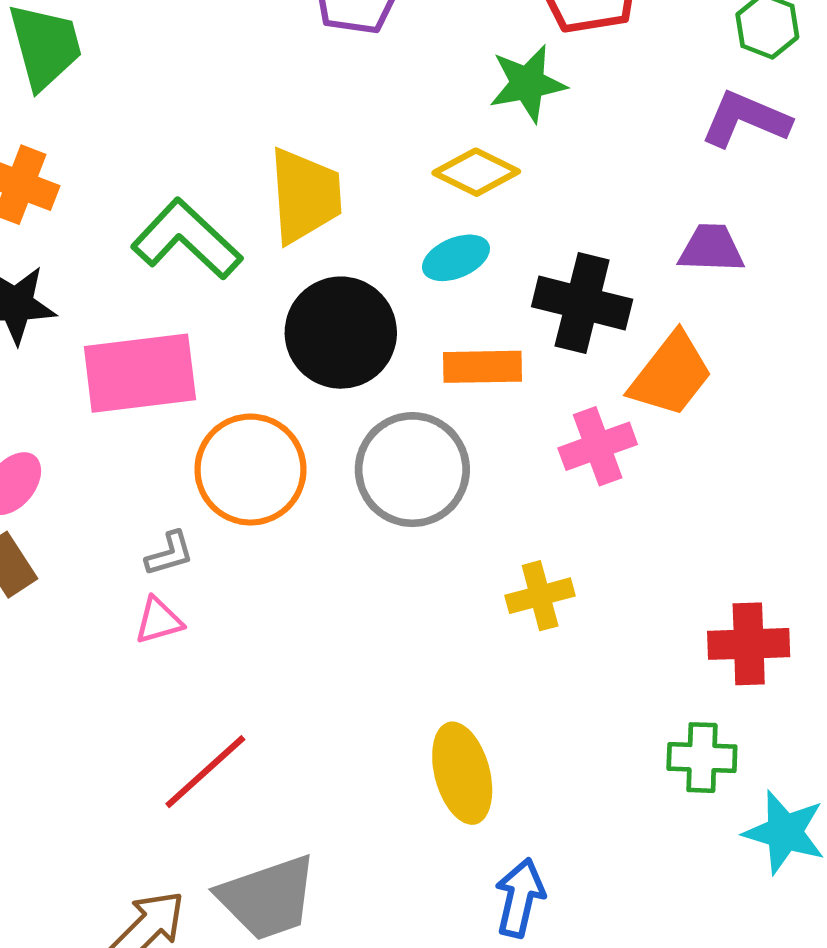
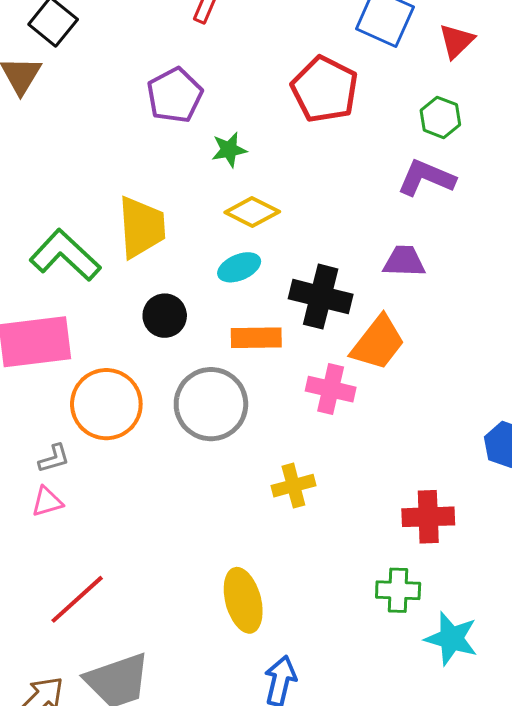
green star: (528, 83) -> (229, 150), moved, size x0.7
black circle: (341, 333) -> (165, 316), size x0.6
pink cross: (598, 446) -> (331, 389), turned 33

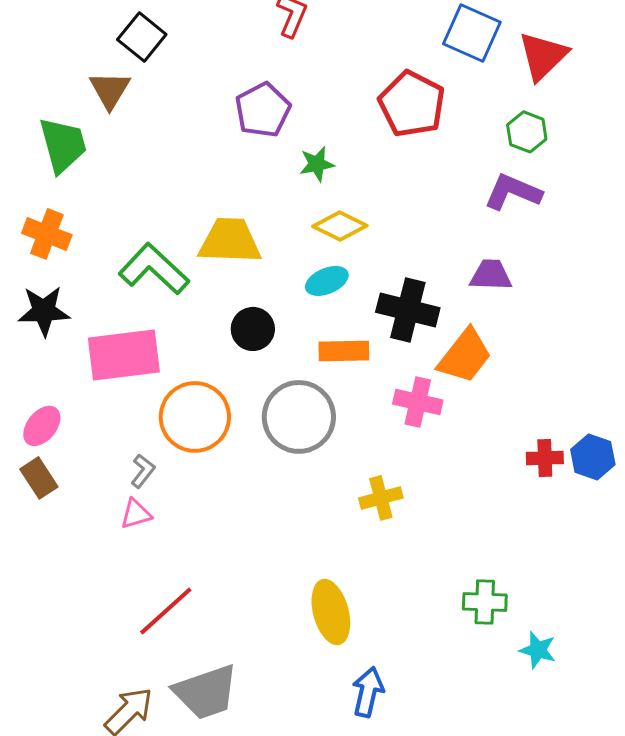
red triangle: (456, 41) -> (543, 56), size x1.4
yellow trapezoid: (142, 227) -> (230, 241), turned -84
gray L-shape: (54, 458) -> (143, 471), turned -36
red cross: (428, 517) -> (545, 458), moved, size x0.7
cyan star: (451, 639) -> (538, 650), size x0.7

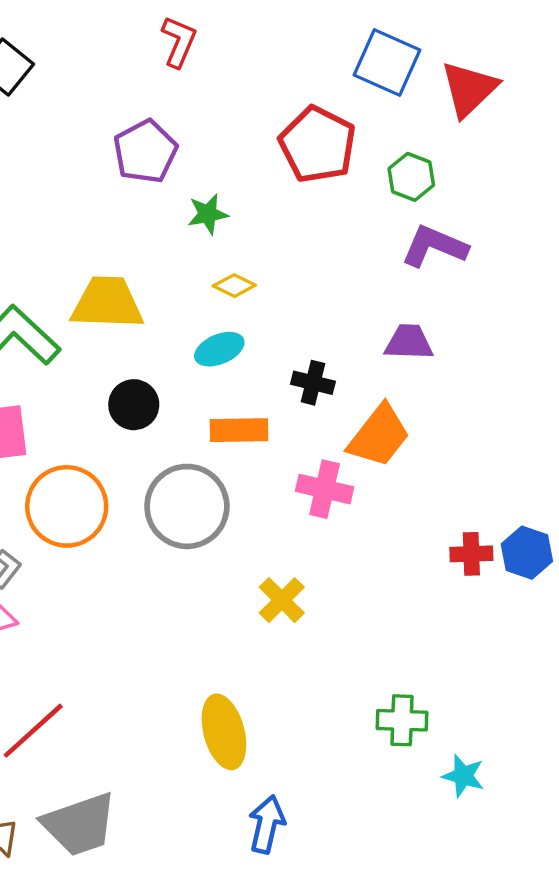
green hexagon: (527, 132) -> (411, 177), moved
yellow diamond: (340, 226) -> (234, 286), size x0.7
black cross: (408, 310) -> (313, 383), size x0.6
yellow cross: (381, 498) -> (282, 600), turned -30

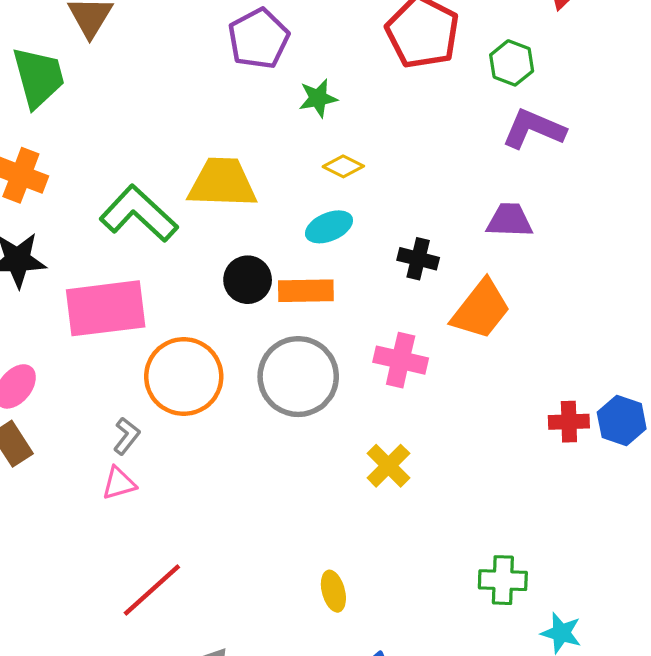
orange rectangle: (239, 430) -> (306, 291), moved
pink cross: (325, 489) -> (401, 360), moved
yellow ellipse: (224, 732) -> (333, 591), size x0.6

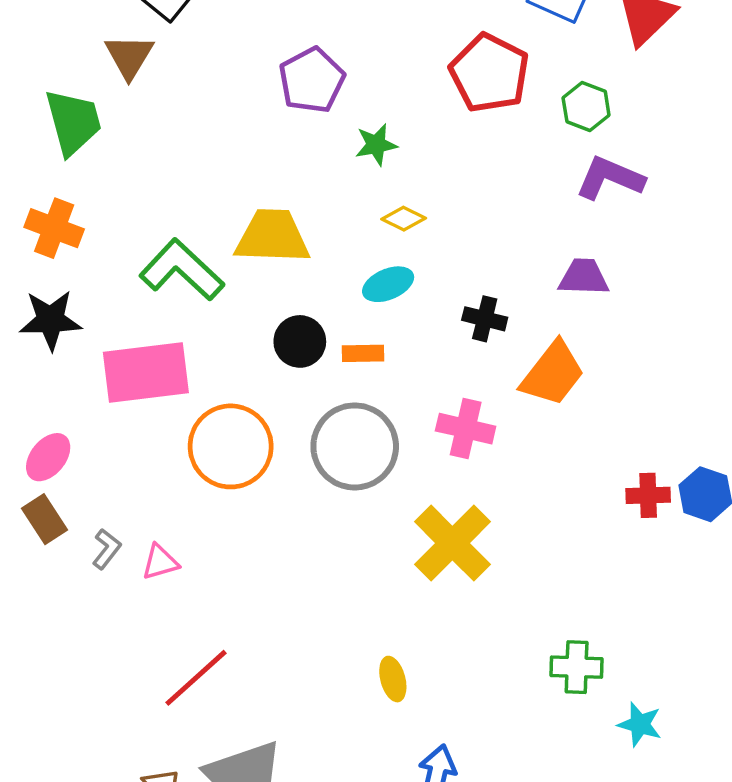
orange rectangle: (306, 291) -> (363, 353), size x0.7
gray L-shape: (127, 436) -> (107, 549), moved
yellow cross: (388, 466) -> (452, 543), size x1.6

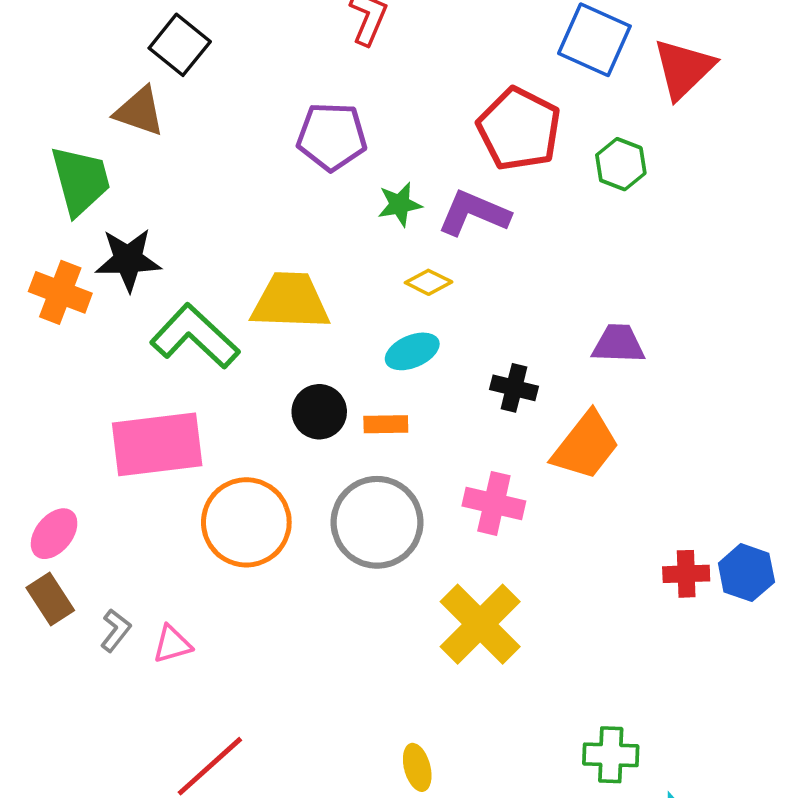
brown triangle: (129, 56) -> (139, 111), turned -42
purple pentagon: (312, 80) -> (332, 137), turned 30
purple L-shape: (610, 178) -> (474, 213), moved
black star: (51, 320) -> (128, 260), moved

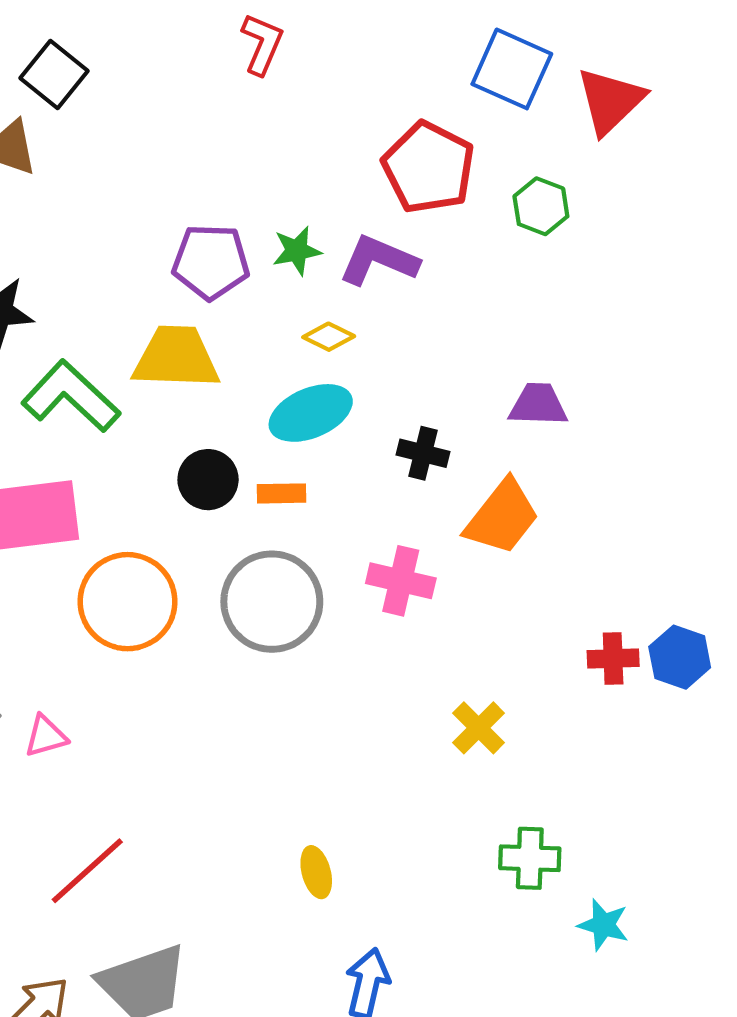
purple pentagon: (332, 137) -> (211, 262), moved
cyan ellipse: (412, 351) -> (311, 413), size x1.4
yellow cross: (480, 624) -> (479, 728), moved, size x0.6

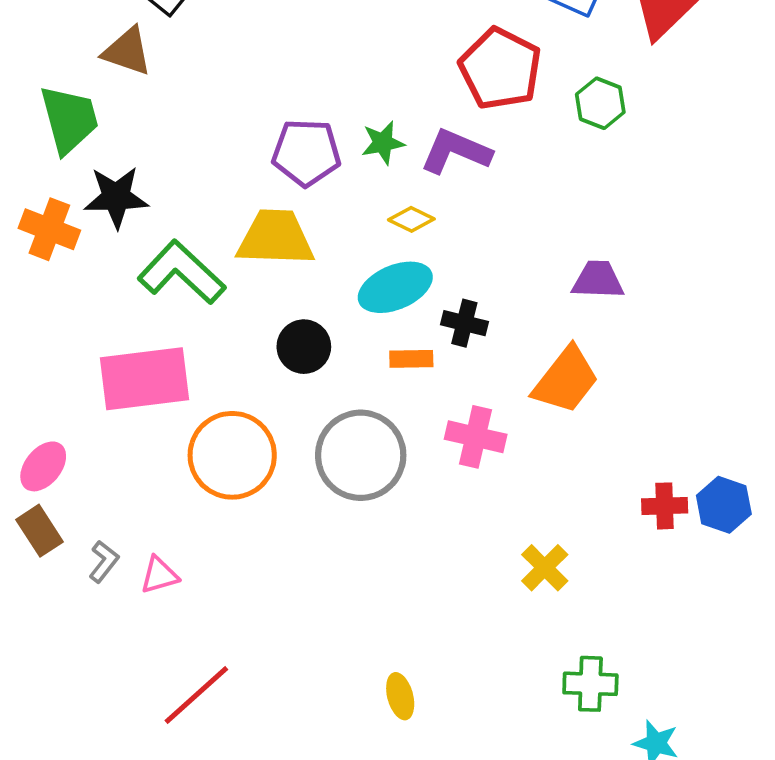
black cross: (423, 453) -> (464, 323), moved
orange rectangle: (282, 493) -> (411, 359), moved

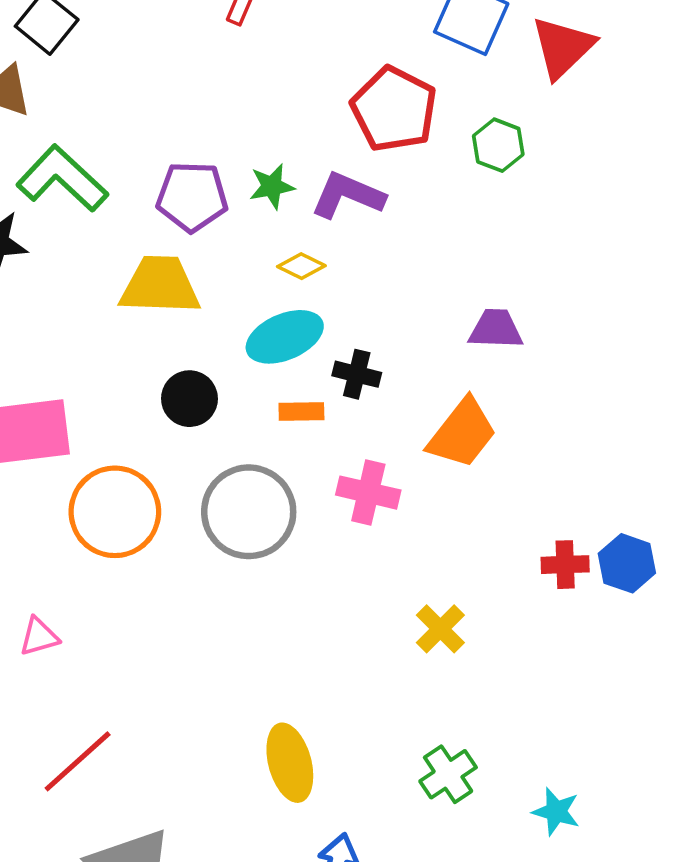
green L-shape: (182, 272) -> (62, 179), moved
green cross: (590, 684) -> (448, 774), moved, turned -36
yellow ellipse: (400, 696) -> (290, 763), size x1.6

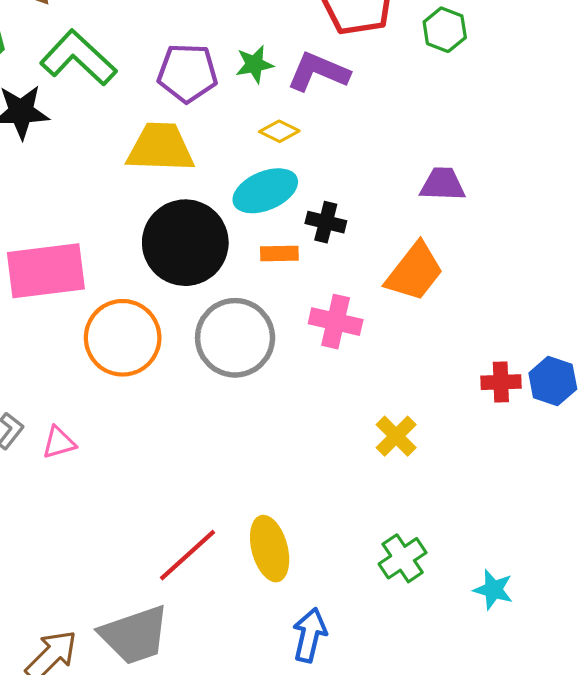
black circle: (189, 399) -> (185, 243), size x1.8
red line: (78, 761) -> (187, 555), moved

